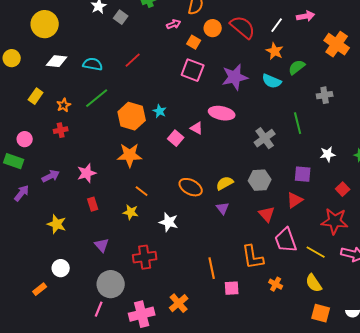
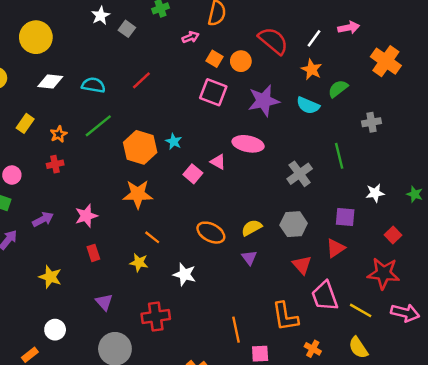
orange circle: (213, 28) -> (241, 61), moved

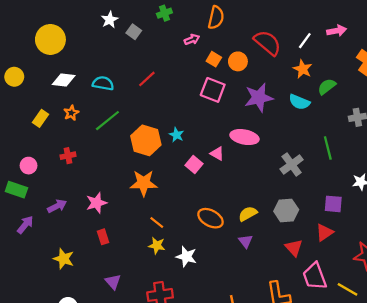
orange star: (59, 134) -> (71, 113), moved
yellow star: (139, 263) -> (157, 246), moved

